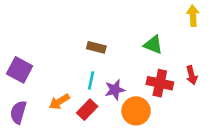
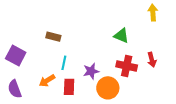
brown rectangle: (96, 47) -> (53, 37), moved
cyan line: (91, 80) -> (64, 63), moved
red rectangle: (87, 110) -> (69, 87), turned -42
purple semicircle: (18, 112) -> (15, 89), turned -36

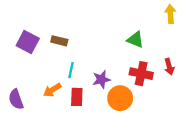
purple square: (16, 55) -> (28, 42), moved

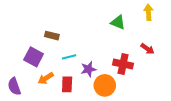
green triangle: (135, 40) -> (118, 22), moved
purple square: (28, 42) -> (34, 57), moved
red arrow: (169, 67) -> (147, 49), moved, turned -40
cyan line: (71, 70) -> (69, 57), moved, turned 64

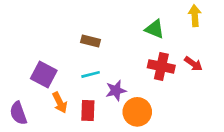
brown rectangle: (52, 36) -> (91, 41), moved
red cross: (123, 64) -> (161, 66), moved
orange arrow: (46, 78) -> (60, 103), turned -84

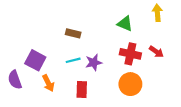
purple star: (116, 90) -> (94, 62), moved
red rectangle: (88, 111) -> (82, 90), moved
orange circle: (137, 112) -> (130, 84), moved
purple semicircle: (18, 113) -> (15, 80), moved

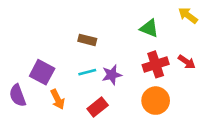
yellow arrow: (157, 13) -> (188, 15), turned -49
red cross: (130, 54) -> (156, 64), turned -30
red rectangle: (82, 90) -> (98, 107), turned 49

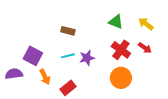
yellow arrow: (188, 15) -> (146, 24), moved
red cross: (156, 64) -> (121, 50), turned -36
purple semicircle: (18, 95) -> (14, 74), turned 102
red rectangle: (98, 107) -> (68, 88), moved

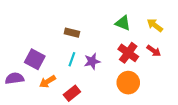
cyan line: (68, 56) -> (72, 59), turned -56
orange arrow: (45, 77) -> (47, 82), turned 84

